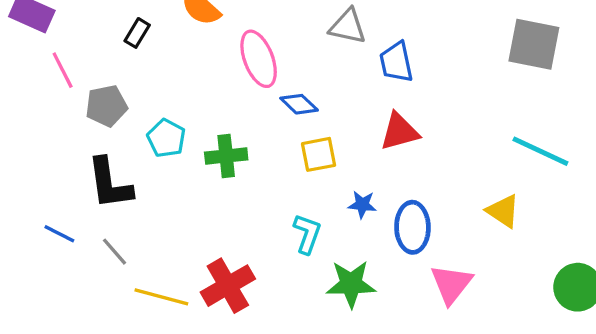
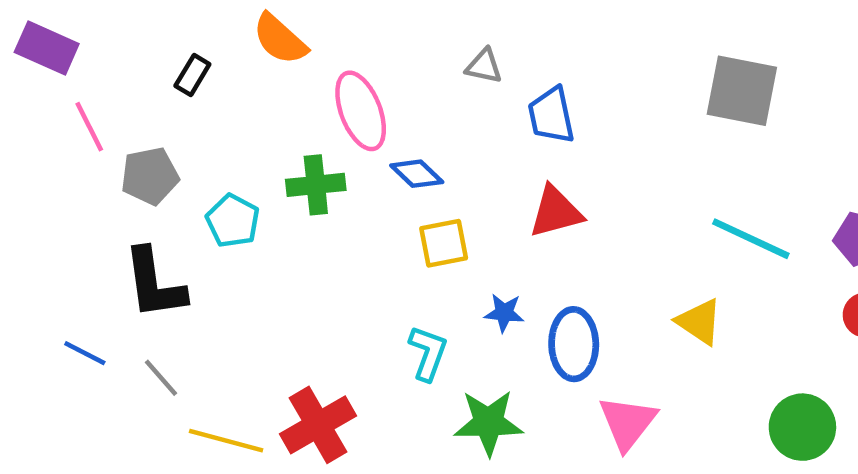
gray triangle: (348, 26) -> (484, 66), size x0.7
green cross: (226, 156) -> (316, 185), moved

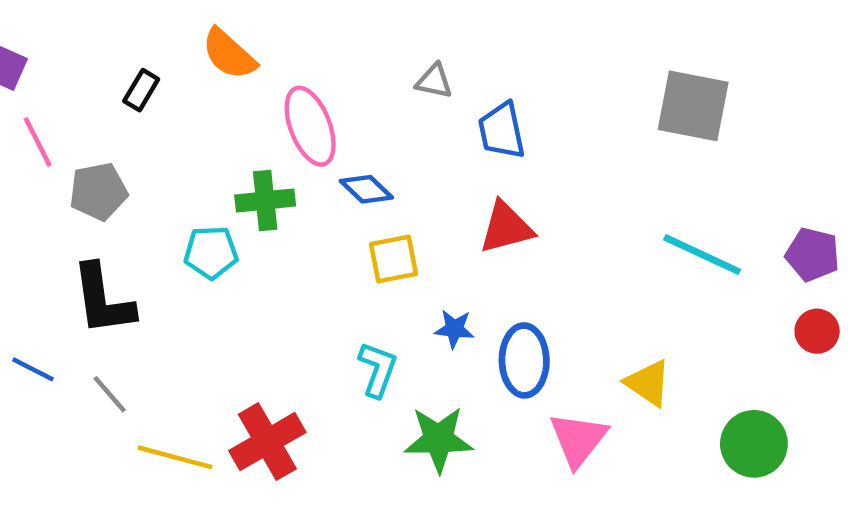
cyan pentagon: (233, 221) -> (211, 252), moved, turned -30
yellow triangle: (699, 322) -> (648, 383), moved

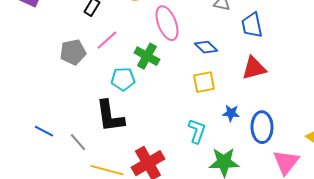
pink line: (38, 142) -> (107, 40), moved, turned 75
blue diamond: (366, 189) -> (206, 47), moved
green cross: (265, 201) -> (147, 56), turned 35
black L-shape: (103, 300) -> (110, 116), moved

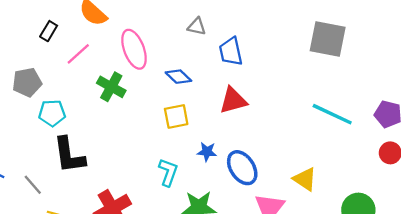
pink line: (107, 40) -> (78, 54), moved
cyan pentagon: (123, 79) -> (52, 113), moved
blue ellipse: (262, 127) -> (242, 168), turned -32

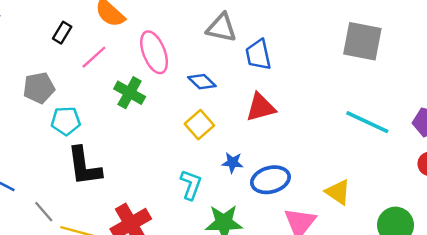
gray triangle: (197, 26) -> (221, 28), size x1.5
yellow square: (176, 116) -> (199, 125), turned -30
blue ellipse: (242, 168) -> (270, 180), turned -72
gray line: (33, 185) -> (44, 212), moved

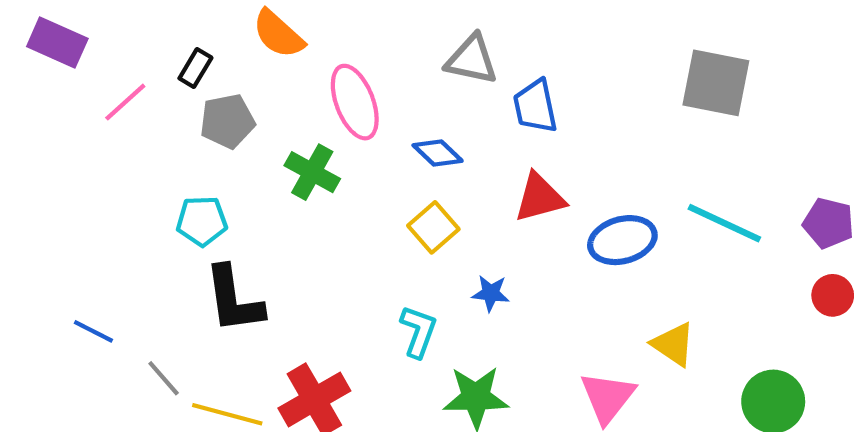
pink line: (94, 57) -> (125, 102), moved
gray pentagon: (39, 88) -> (227, 121), moved
blue ellipse: (270, 180) -> (622, 240), moved

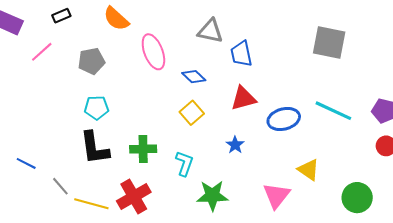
black rectangle: (195, 68) -> (61, 16), moved, turned 36
green cross: (312, 172) -> (143, 149), moved, turned -30
cyan pentagon: (202, 221) -> (97, 108), moved
blue star: (491, 293) -> (235, 145), moved, turned 30

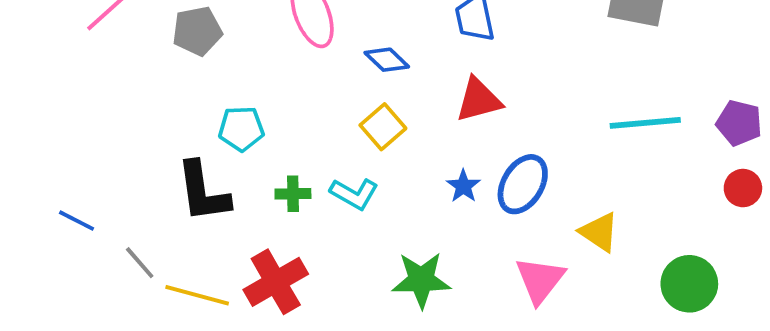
cyan pentagon: (97, 108) -> (241, 129), moved
cyan line: (333, 111) -> (645, 123), turned -30
blue ellipse: (284, 119) -> (523, 184), moved, turned -44
green cross: (143, 149) -> (293, 194), size x0.7
cyan L-shape: (184, 163) -> (354, 194), moved, turned 100

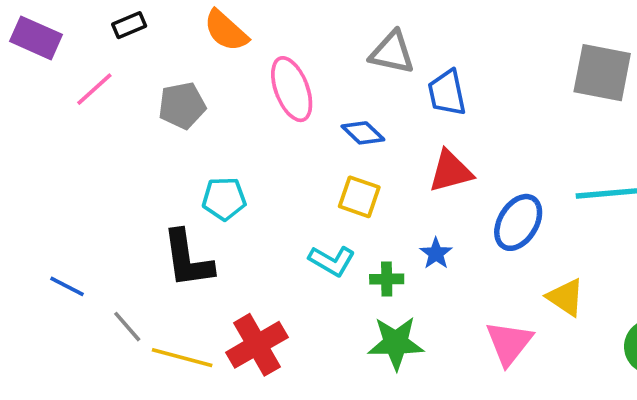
yellow square: (383, 127) -> (359, 197), turned -30
blue ellipse: (523, 184) -> (518, 222), moved
green cross: (293, 194) -> (387, 279), moved

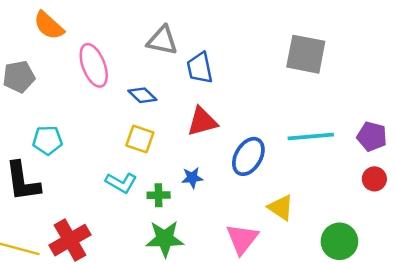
blue star: (436, 253) -> (192, 178), turned 30

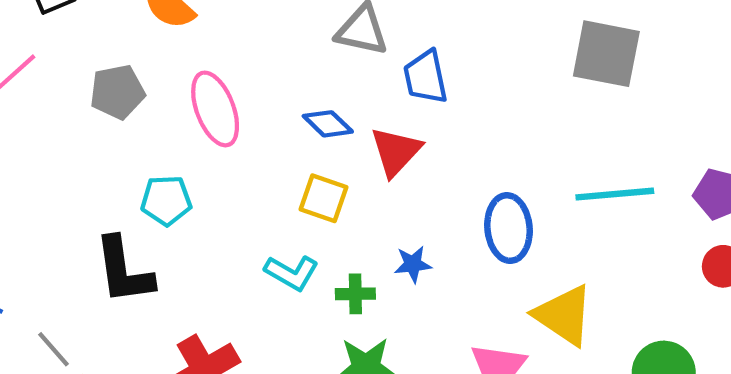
pink ellipse: (94, 65) -> (215, 109), moved
red triangle: (202, 122) -> (396, 151), moved, turned -32
blue ellipse: (248, 156) -> (508, 228), turned -36
yellow triangle: (281, 208) -> (564, 315), size x1.4

